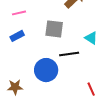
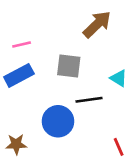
blue rectangle: (17, 36) -> (19, 75), size x1.5

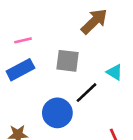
black line: (89, 100) -> (87, 93), turned -35

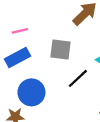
blue circle: (57, 113) -> (31, 92), moved

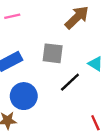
pink line: (20, 31) -> (12, 16), moved

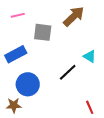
gray square: (53, 53) -> (43, 32), moved

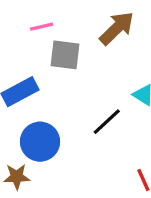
pink line: (18, 15) -> (42, 27), moved

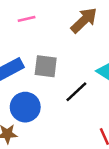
gray square: (65, 55) -> (46, 66), moved

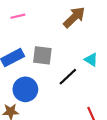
pink line: (27, 19) -> (18, 16), moved

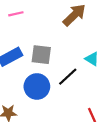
blue circle: (25, 89) -> (37, 86), moved

